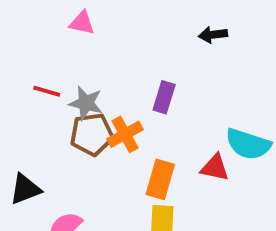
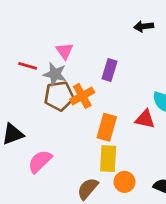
pink triangle: (82, 23) -> (64, 51), moved, turned 42

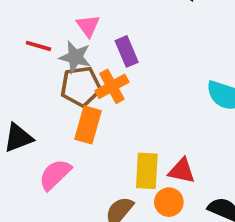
purple rectangle: (110, 70) -> (127, 51), moved, turned -40
red triangle: (145, 119) -> (182, 171), moved
orange rectangle: (107, 127) -> (88, 125), moved

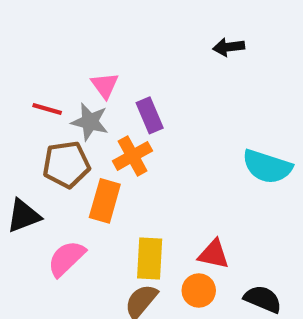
brown pentagon: (81, 86) -> (66, 164), moved
yellow rectangle: (147, 171) -> (150, 258), moved

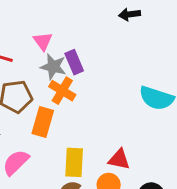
gray star: (90, 122) -> (53, 67), moved
orange cross: (133, 156) -> (62, 91), turned -30

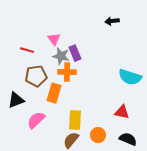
orange cross: (62, 91) -> (67, 72), turned -30
red triangle: (119, 159) -> (122, 112), moved

